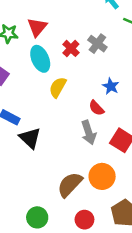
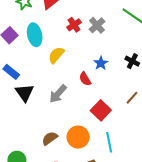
cyan ellipse: (40, 59) -> (35, 35), moved
gray arrow: (89, 133) -> (58, 94), moved, turned 48
brown semicircle: (70, 185) -> (50, 138), size x0.7

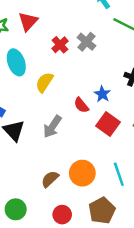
blue star: (101, 63) -> (102, 94), moved
red square: (101, 110) -> (108, 124), moved

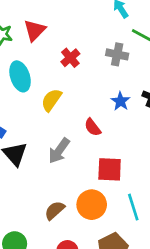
gray cross: (86, 42) -> (117, 54), moved, turned -30
blue star: (102, 94) -> (120, 101), moved
red square: (108, 124) -> (110, 169), moved, turned -35

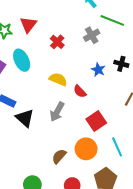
gray cross: (117, 54) -> (92, 35), turned -35
yellow semicircle: (51, 100) -> (58, 79), moved, turned 84
red square: (110, 169) -> (96, 121), turned -30

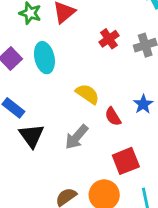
red cross: (57, 42) -> (109, 39), moved
blue star: (98, 70) -> (143, 104), moved

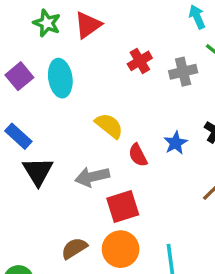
gray arrow: (77, 137) -> (92, 177), turned 32
red square: (126, 161) -> (123, 206), moved

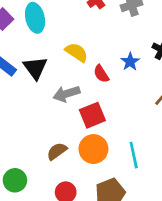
black triangle: (38, 171) -> (35, 68), moved

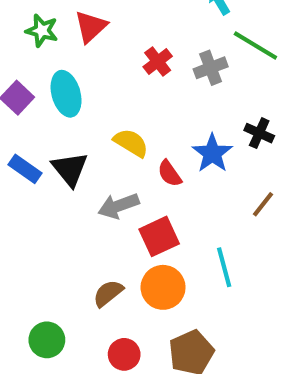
blue star: (130, 62) -> (212, 153), size x1.4
cyan line: (134, 155) -> (224, 267), moved

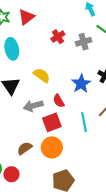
red semicircle: (170, 173) -> (59, 101), moved
cyan line: (224, 267) -> (84, 122), moved
red circle: (124, 354) -> (11, 174), moved

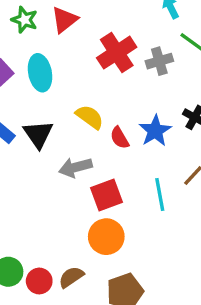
red cross: (58, 37) -> (117, 53), size x1.6
red semicircle: (59, 101) -> (120, 138), moved
brown semicircle: (25, 148) -> (71, 277), moved

